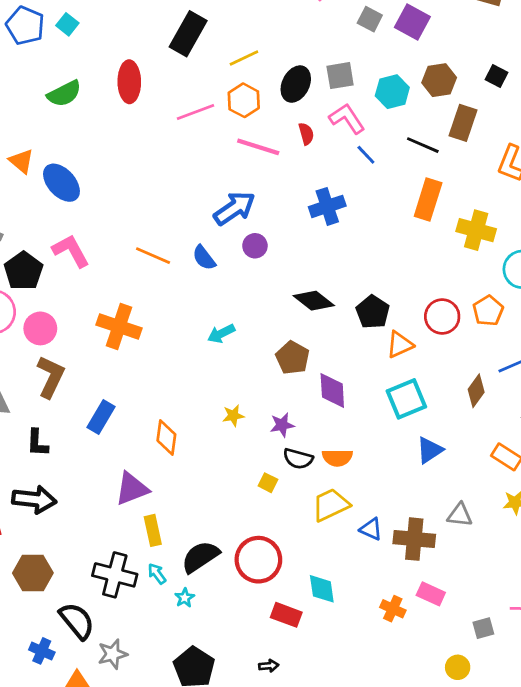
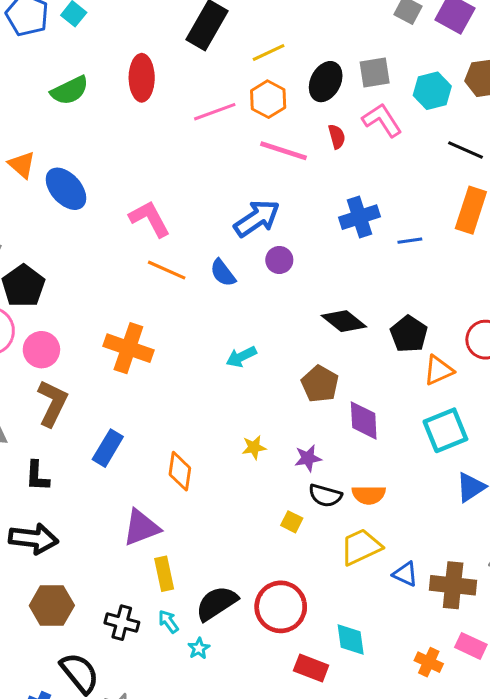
blue line: (366, 155) -> (410, 241), moved, turned -55
pink L-shape: (71, 251) -> (150, 219), moved
brown hexagon: (33, 573) -> (52, 606), moved
black cross: (115, 575) -> (122, 623), size x0.7

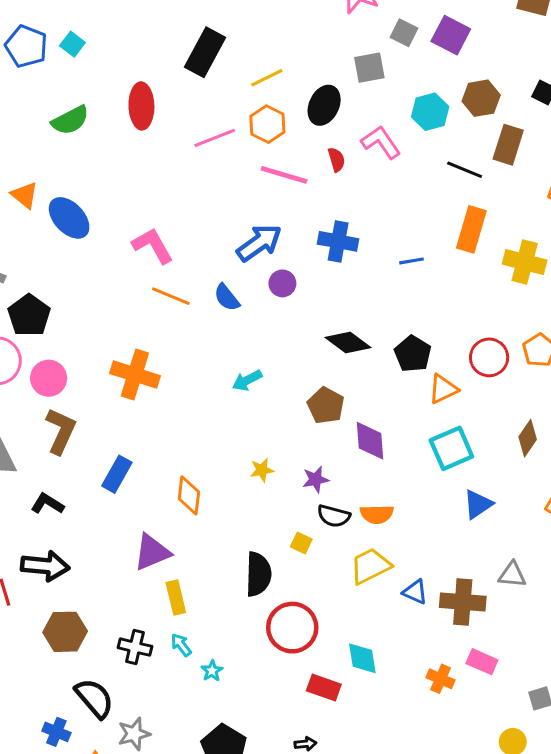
gray square: (375, 73) -> (369, 68), moved
blue cross: (359, 217) -> (338, 241), moved, turned 30
black L-shape: (37, 476) -> (47, 504), turned 120
black semicircle: (217, 603) -> (258, 574), moved, turned 126

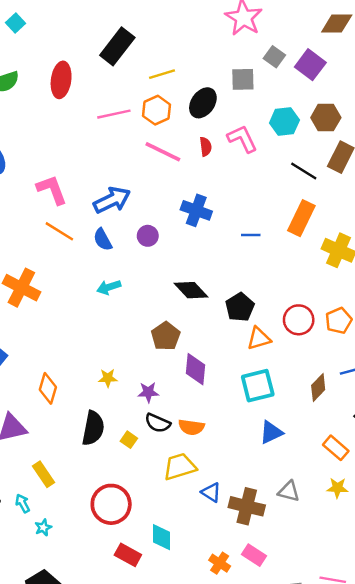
blue arrow: (259, 243) -> (112, 200), moved
cyan arrow: (247, 380) -> (109, 287), moved
black semicircle: (258, 574) -> (93, 428), moved
yellow rectangle: (176, 597) -> (44, 474), moved, turned -30

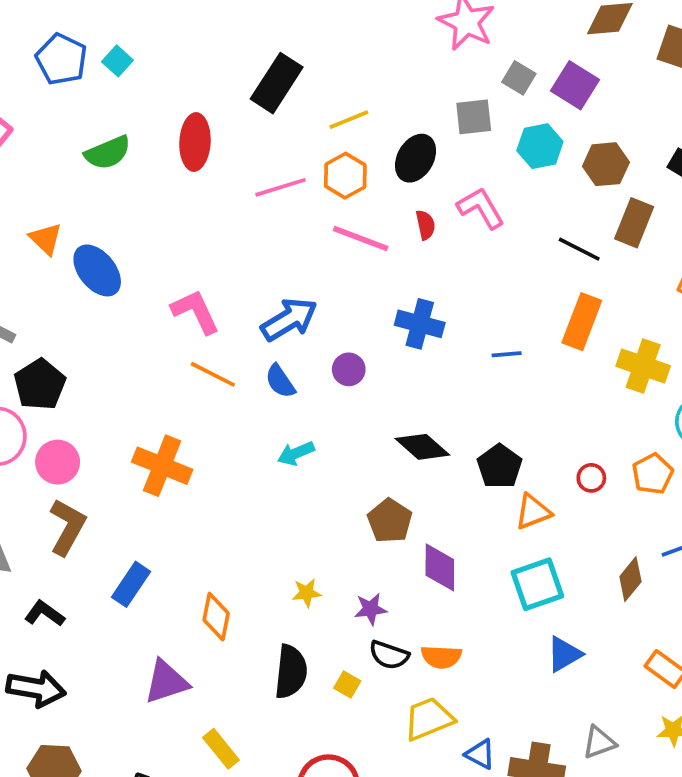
cyan hexagon: (284, 122) -> (540, 146), moved
red circle: (299, 320) -> (591, 478), size x0.6
gray triangle: (289, 491) -> (599, 742), turned -30

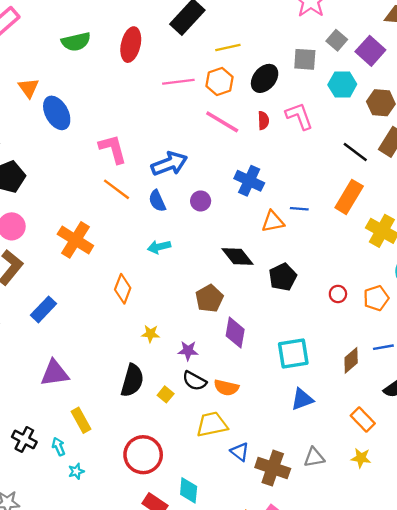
orange triangle: (533, 512) -> (273, 222), moved
orange diamond: (216, 617) -> (123, 289), moved

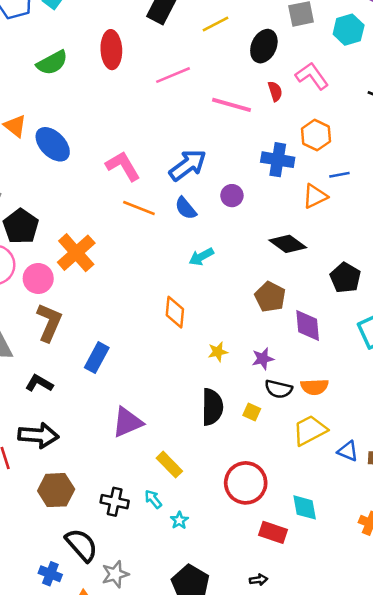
orange hexagon: (220, 82) -> (316, 135), moved
orange cross: (75, 240) -> (76, 253), moved, turned 32
black pentagon: (283, 277) -> (345, 278), moved

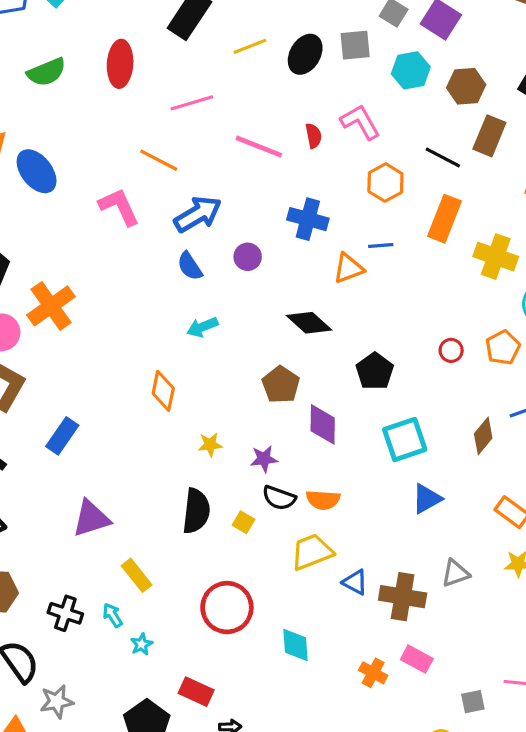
black ellipse: (264, 46) -> (305, 54), moved
orange hexagon: (316, 135) -> (385, 183), moved
orange line: (139, 208) -> (159, 160), moved
red rectangle: (273, 532) -> (196, 692), moved

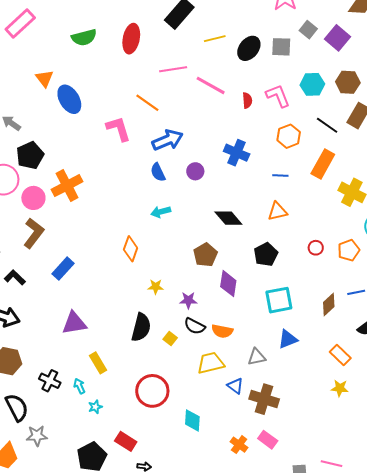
cyan hexagon: (411, 70) -> (312, 84), moved
pink line: (259, 147) -> (211, 85), moved
orange triangle: (348, 268) -> (277, 211), moved
gray triangle: (455, 573) -> (257, 357), moved

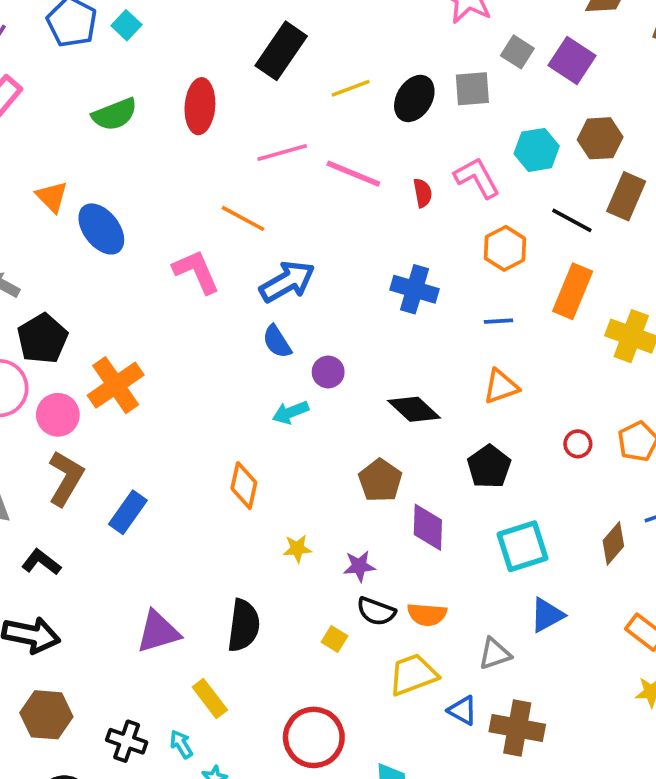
purple circle: (195, 171) -> (328, 372), moved
blue rectangle: (63, 269) -> (128, 512), moved
black semicircle: (141, 327) -> (244, 625), moved

